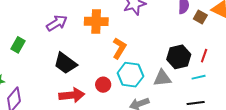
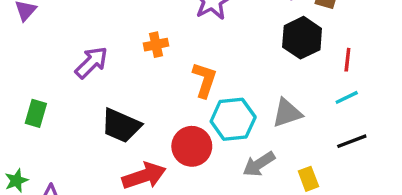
orange cross: (96, 21) -> (156, 45), size x0.6
black hexagon: (179, 57) -> (302, 38), moved
red circle: (103, 85) -> (192, 146), size x1.5

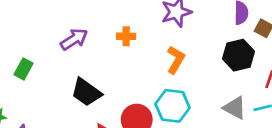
orange L-shape: (205, 80) -> (176, 60), moved
gray triangle: (287, 113) -> (235, 108), moved, turned 35

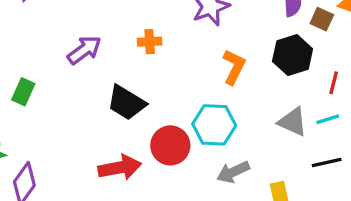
orange L-shape: (176, 60) -> (234, 67), moved
black trapezoid: (86, 92) -> (126, 103), moved

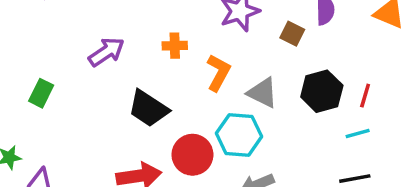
brown square: (322, 19) -> (292, 34), moved
black hexagon: (293, 55) -> (322, 91), moved
orange L-shape: (234, 67) -> (218, 73), moved
gray triangle: (293, 122) -> (262, 93), moved

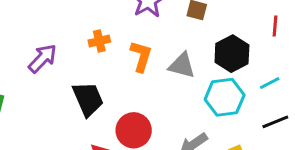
red line: (365, 96) -> (275, 26), moved
black trapezoid: (148, 108) -> (88, 99), turned -135
cyan hexagon: (239, 135) -> (225, 97), moved

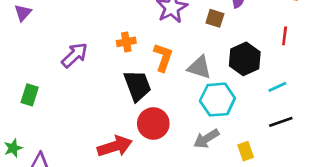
cyan hexagon: (225, 97) -> (217, 100), moved
black trapezoid: (88, 99) -> (137, 86), moved

